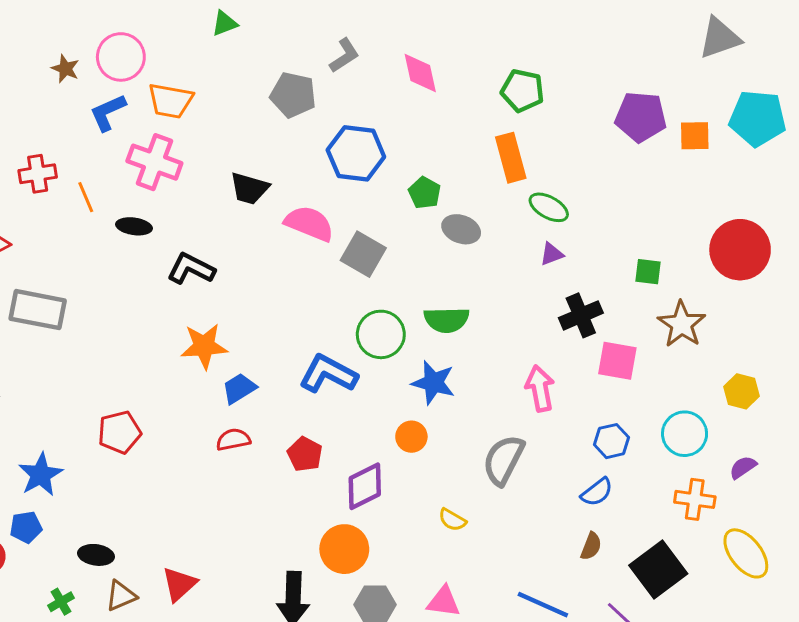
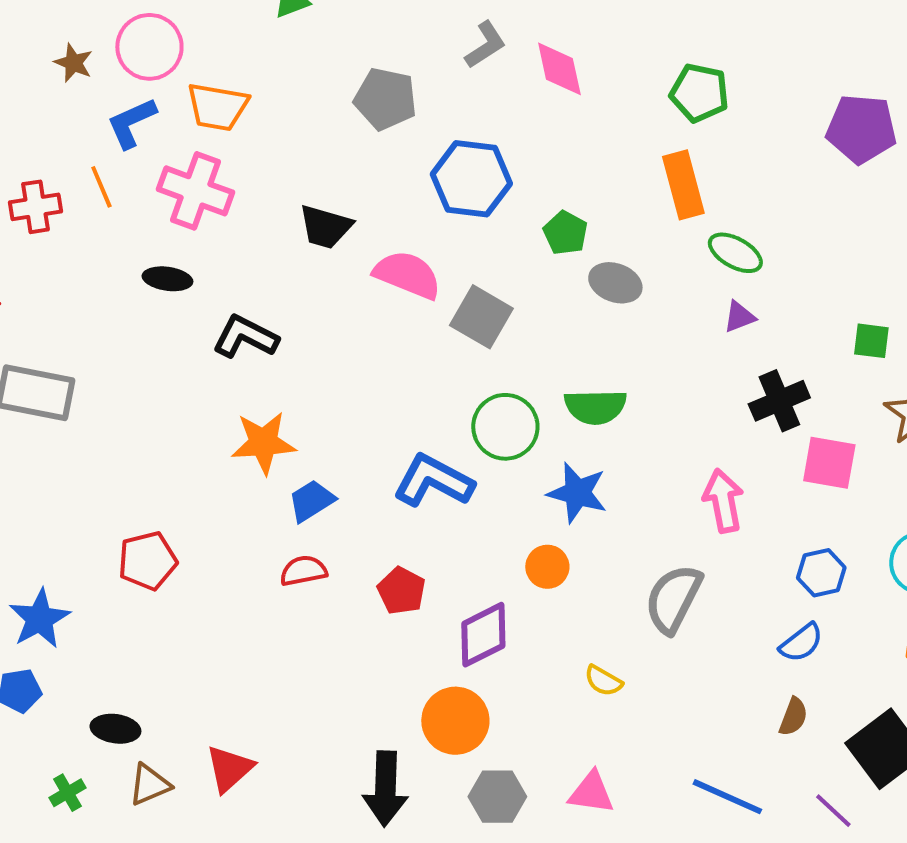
gray L-shape: (344, 55) -> (485, 45), moved
orange line: (86, 197) -> (101, 187), moved

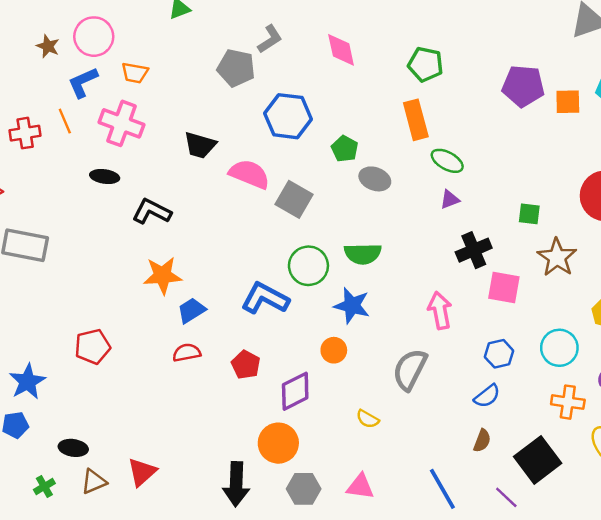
gray L-shape: (485, 45) -> (270, 39), moved
orange trapezoid: (217, 107) -> (135, 73), size x0.7
blue line: (727, 797) -> (442, 489), turned 36

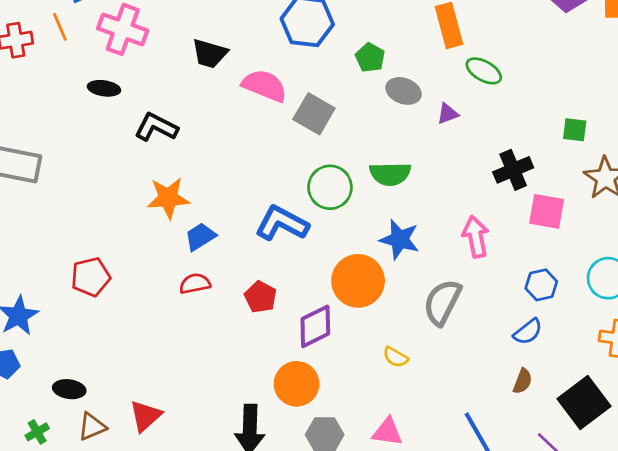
purple triangle: (450, 199) -> (448, 114), moved
blue star: (352, 306) -> (400, 239), moved
orange circle: (334, 350) -> (358, 281), size x1.8

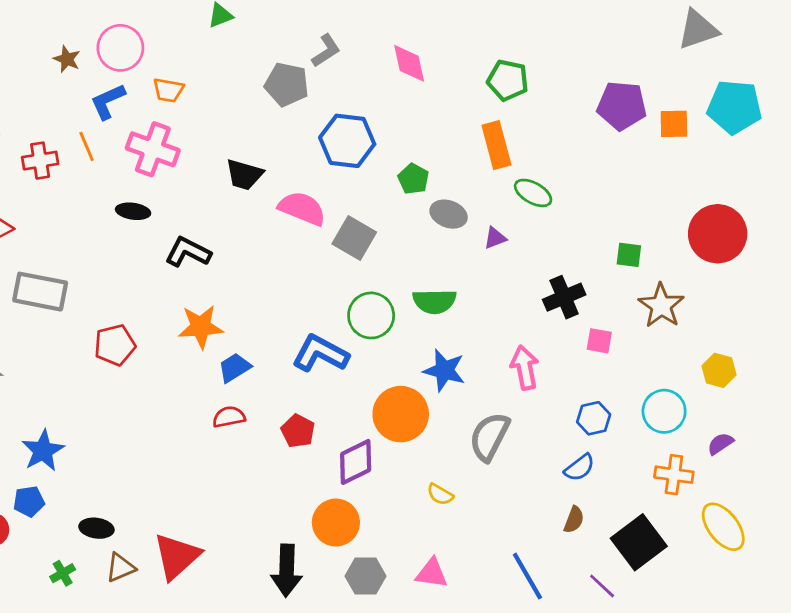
pink square: (547, 211) -> (599, 341), size x0.7
red pentagon: (91, 277) -> (115, 345), moved
red triangle: (145, 416) -> (177, 556), size x1.4

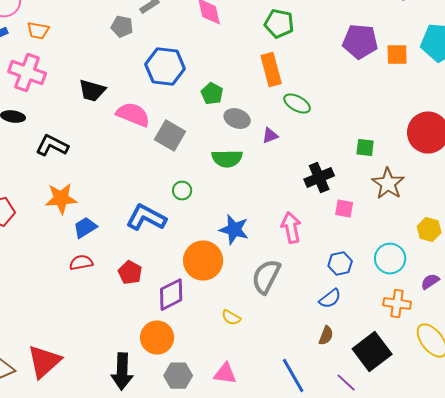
gray pentagon: (287, 84) -> (122, 27), size x0.7
green semicircle: (434, 301) -> (227, 159), moved
green circle: (371, 315) -> (182, 191), size x0.6

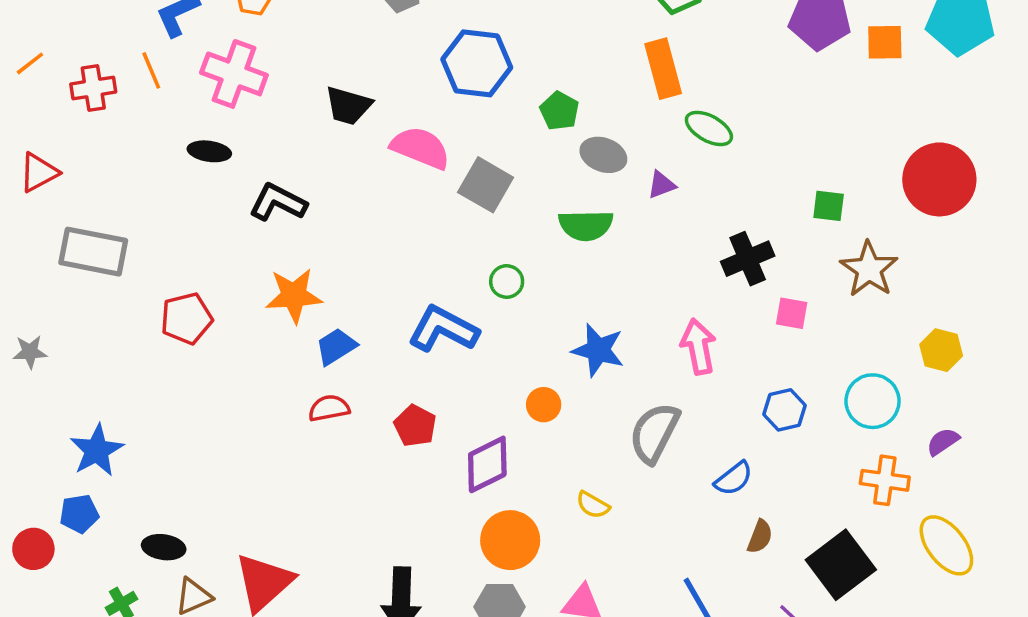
orange circle: (203, 261) -> (544, 405), size x0.5
blue semicircle: (330, 299) -> (734, 479), moved
orange circle: (157, 338) -> (510, 540), moved

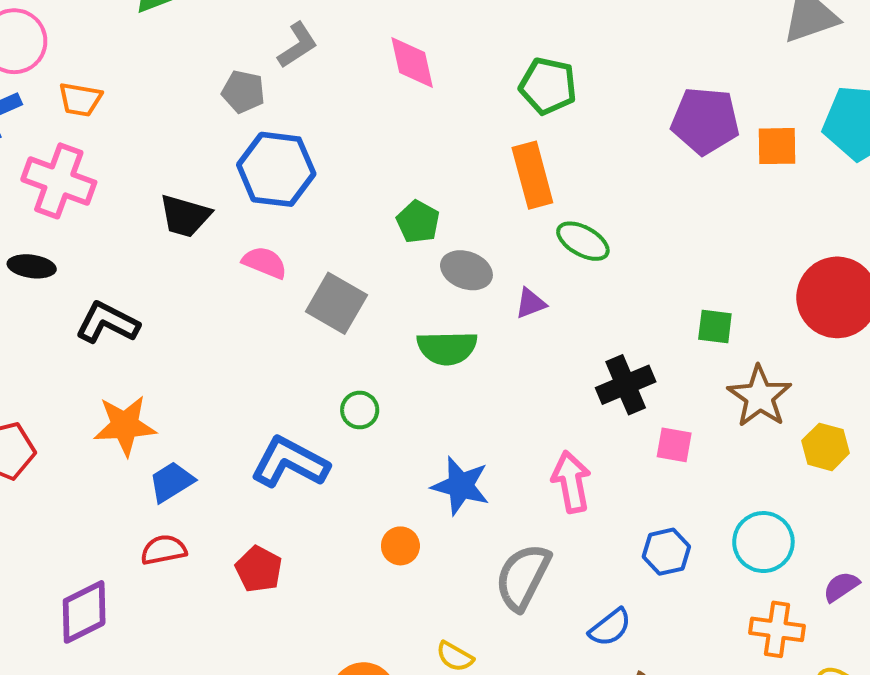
blue hexagon: (477, 63) -> (276, 169), moved
pink semicircle: (420, 148) -> (265, 262), size x0.7
yellow hexagon: (941, 350) -> (826, 447), moved
purple diamond: (487, 464) -> (84, 612), moved

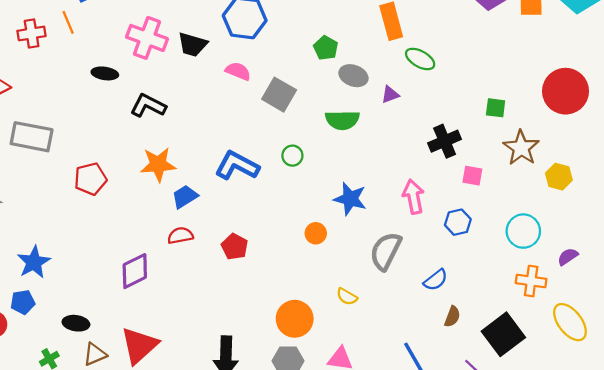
pink cross: (59, 181) -> (147, 38), moved
blue L-shape: (290, 462) -> (237, 166), moved
blue hexagon: (666, 552) -> (458, 222), moved

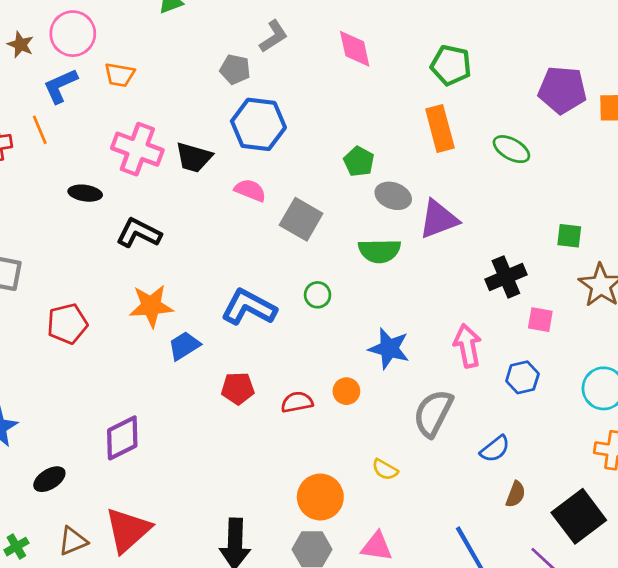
green ellipse: (420, 59) -> (511, 149), moved
purple triangle: (390, 95) -> (439, 219), size x1.8
red semicircle: (180, 236) -> (297, 402), moved
red pentagon: (235, 247) -> (238, 388), moved, turned -30
black ellipse: (76, 323) -> (49, 479), moved, turned -40

